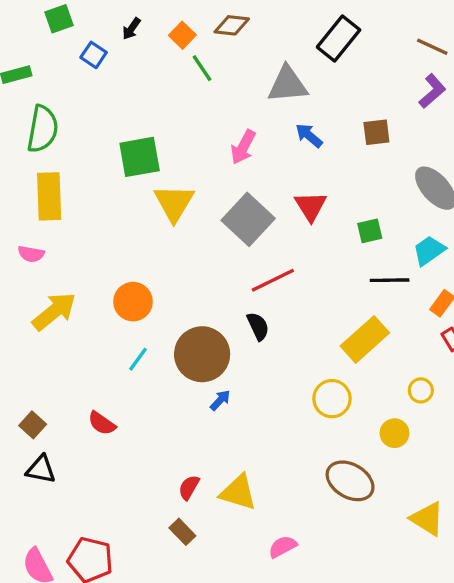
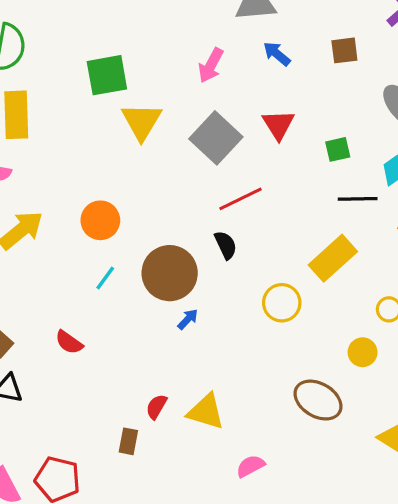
yellow circle: (332, 399) -> (282, 303), moved
brown rectangle: (182, 532) -> (128, 441), moved, turned 55

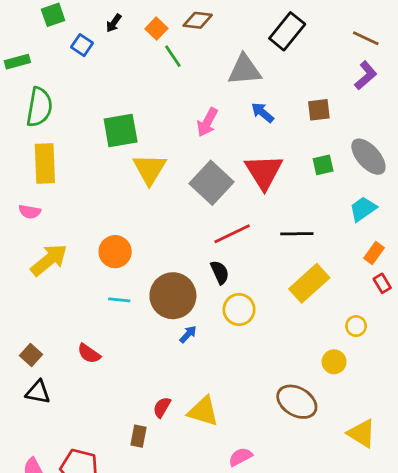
red triangle: (278, 125) -> (264, 172), size x1.4
green square: (338, 149) -> (323, 165), moved
black line: (358, 199) -> (297, 234), moved
cyan line: (105, 278) -> (119, 300), turned 60
yellow circle: (282, 303) -> (239, 309), moved

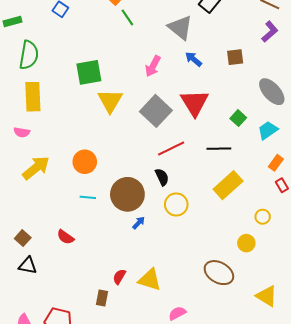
gray triangle: (245, 70) -> (180, 28), turned 44
green square: (323, 165) -> (238, 118), moved, turned -35

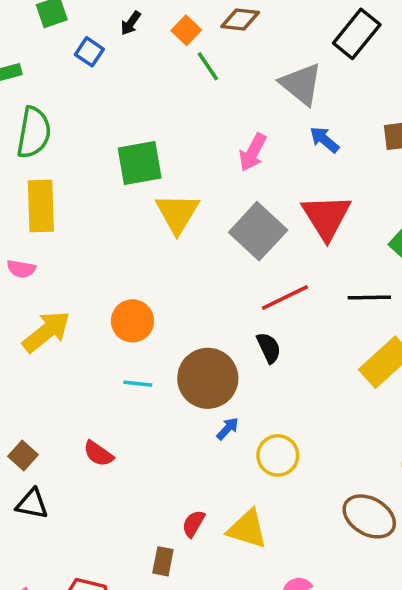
yellow circle: (176, 204) -> (278, 455), moved

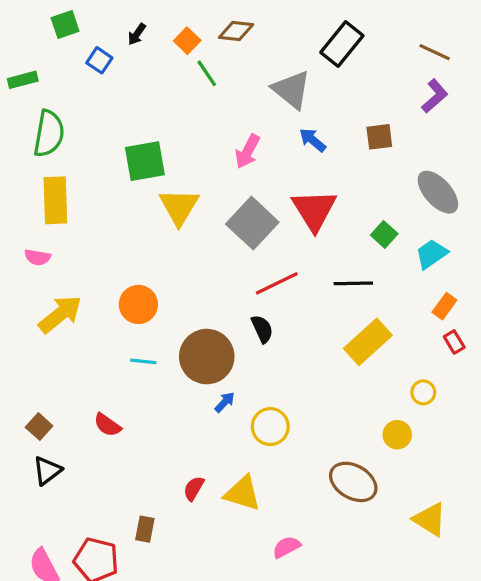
black triangle: (32, 504) -> (47, 471), turned -48
brown rectangle: (163, 561) -> (145, 529), moved

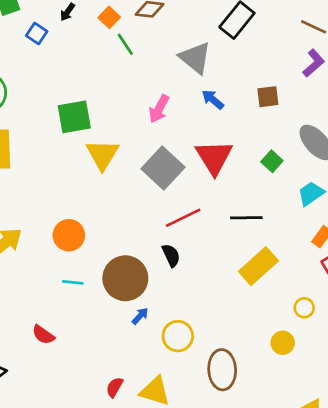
green square: (384, 234) -> (272, 161), moved
brown ellipse: (353, 482) -> (222, 370), moved, turned 57

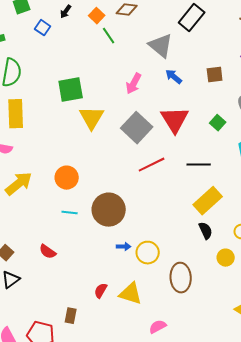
black semicircle: (171, 255) -> (206, 231), moved
blue arrow: (140, 316) -> (124, 247), moved, turned 48

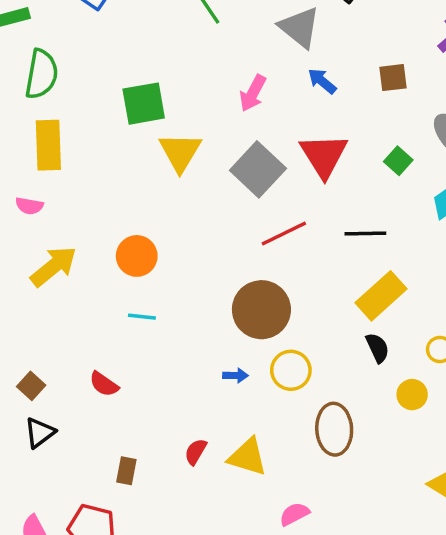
brown circle: (109, 210) -> (261, 310), moved
yellow circle: (148, 253) -> (291, 370), moved
brown rectangle: (71, 316) -> (126, 471), moved

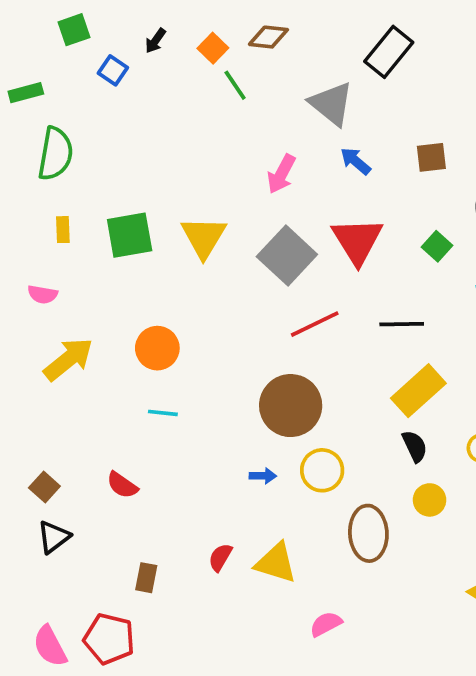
green square: (144, 104) -> (130, 235), moved
yellow rectangle: (48, 145) -> (63, 230), size x0.5
yellow circle: (412, 395) -> (430, 500), moved

